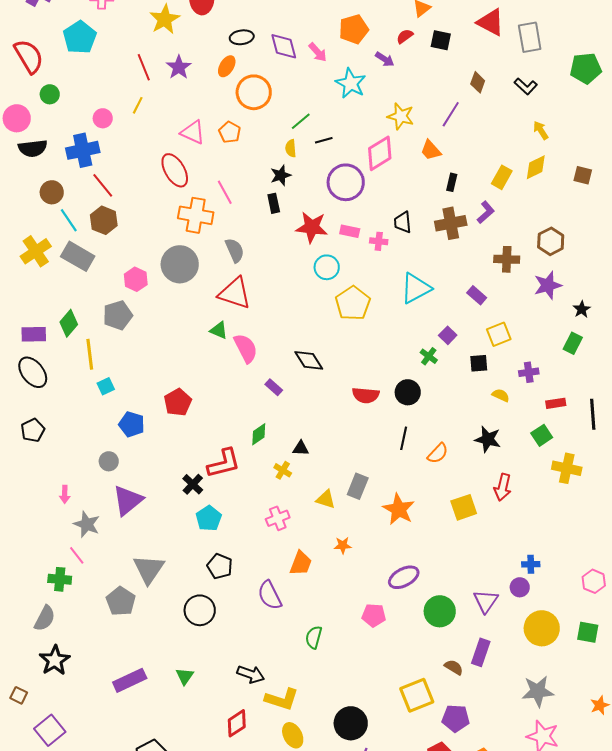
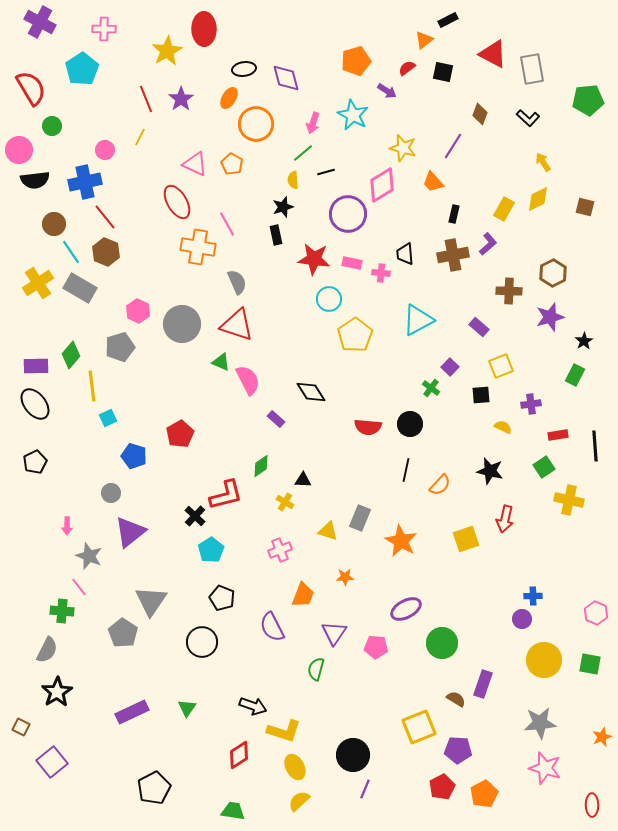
pink arrow: (318, 52) -> (313, 123), moved, turned 60
gray circle: (180, 264) -> (182, 324), moved
purple triangle: (486, 601) -> (334, 633), moved

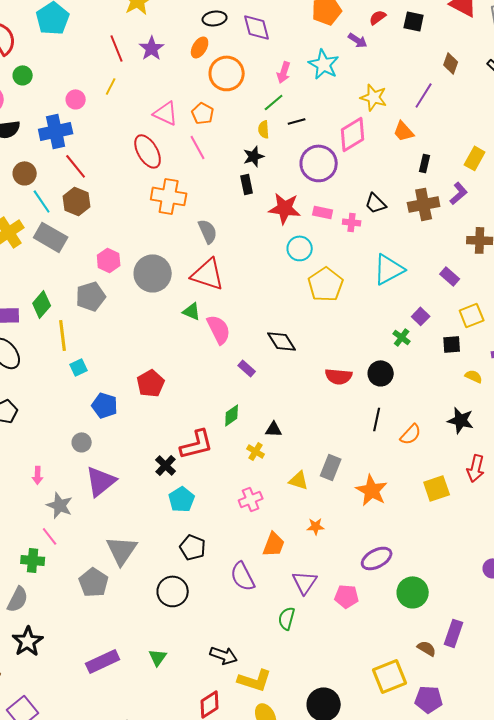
pink line: (227, 224) -> (198, 147), moved
black trapezoid: (405, 254) -> (376, 203), turned -40

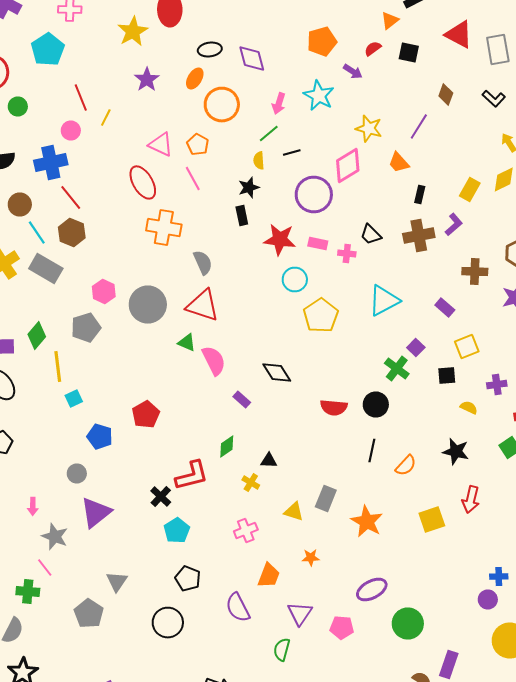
red line: (117, 48) -> (81, 98), moved
green cross: (402, 337) -> (397, 368), size x1.4
gray triangle: (122, 550) -> (117, 582), size x0.7

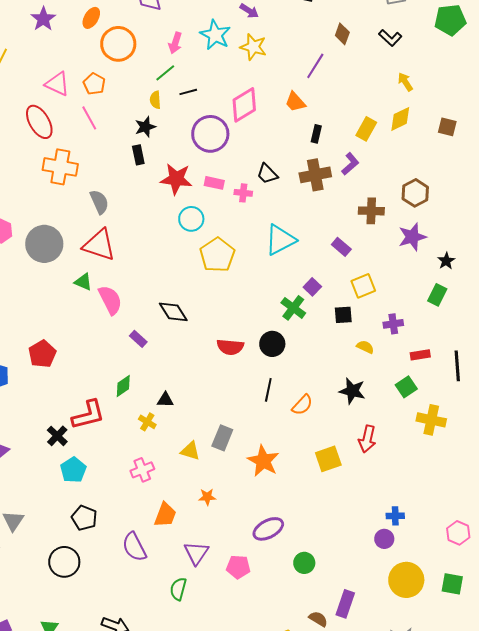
yellow star: (369, 128) -> (253, 47), moved
green circle: (408, 624) -> (304, 563), size x0.7

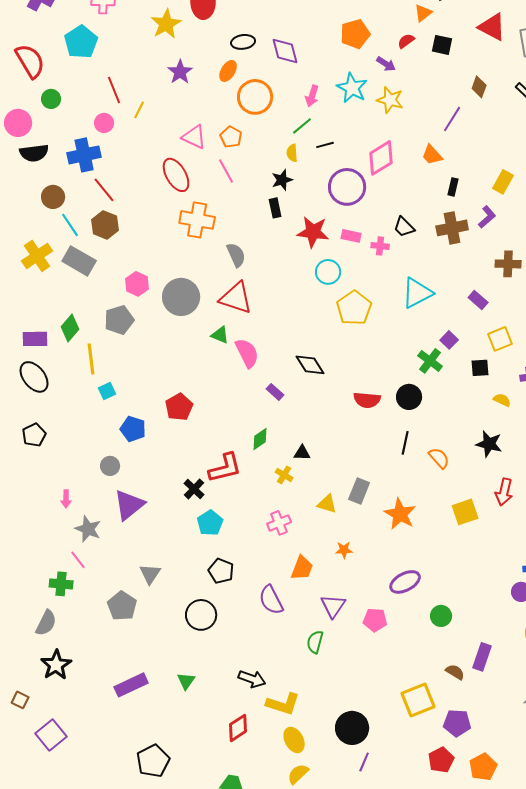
orange semicircle: (302, 405) -> (439, 458), turned -85

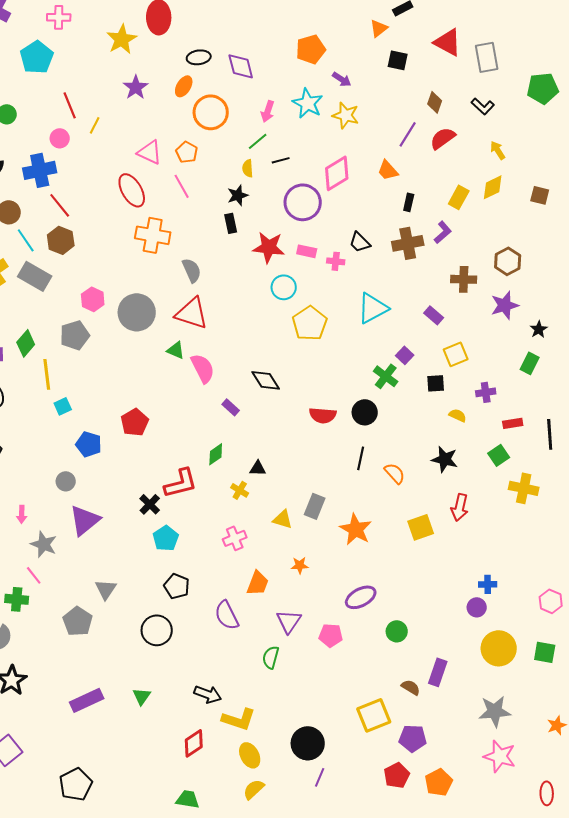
red semicircle: (406, 41) -> (443, 138), moved, size x1.5
black pentagon: (153, 761) -> (76, 784), moved

